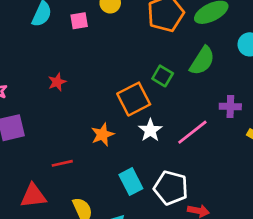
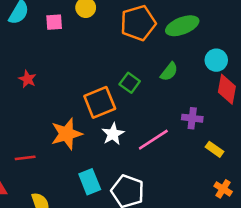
green semicircle: (202, 61) -> (169, 72), size x0.7
red star: (57, 82) -> (27, 79), turned -30
orange star: (102, 135) -> (66, 134), size x1.4

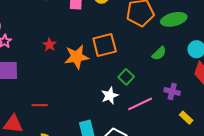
green square: (130, 83) -> (126, 77), moved
orange square: (100, 102) -> (105, 45), moved
orange star: (66, 134) -> (77, 57), moved

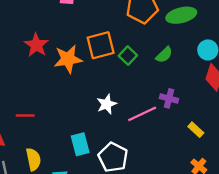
red star: (49, 45) -> (36, 45), size x1.5
green square: (126, 77) -> (128, 56), moved
purple cross: (172, 91) -> (169, 98), moved

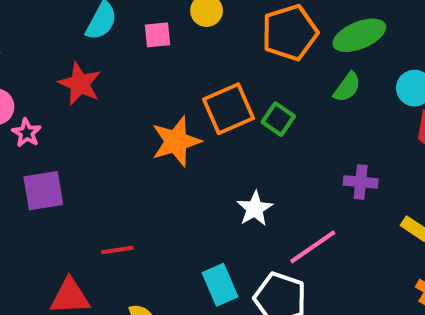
red star: (36, 45) -> (80, 84), moved
green semicircle: (164, 55) -> (347, 87), moved
pink line: (142, 114) -> (313, 247), moved

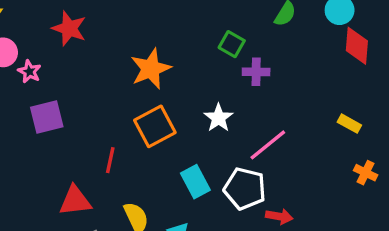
orange square: (229, 109) -> (155, 126), moved
purple cross: (361, 182) -> (256, 72), moved
red line: (117, 250) -> (110, 160), turned -65

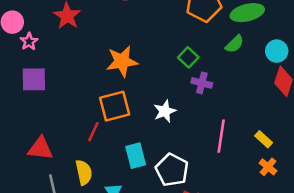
pink line: (268, 145) -> (221, 136), moved, turned -56
red line: (110, 160) -> (93, 132), moved
orange cross: (366, 173) -> (268, 167), moved

